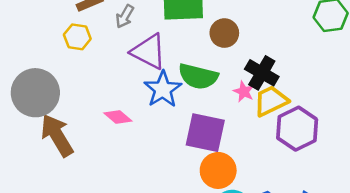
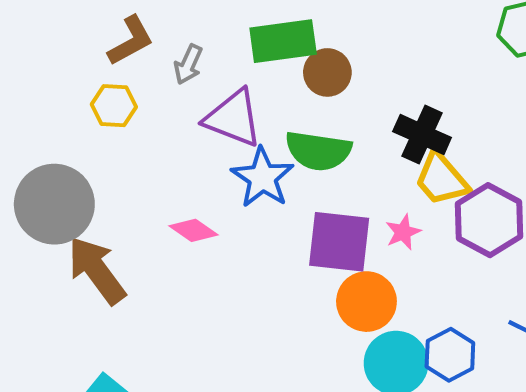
brown circle: (224, 33) -> (327, 72), moved
pink star: (244, 92) -> (403, 232), moved, turned 30
yellow trapezoid: (271, 101) -> (441, 179), turned -99

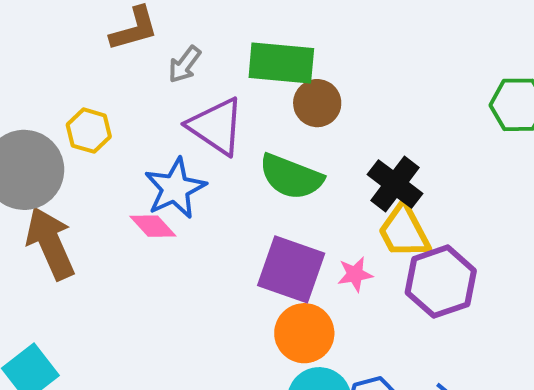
yellow hexagon: (114, 106) -> (89, 131), moved
blue star: (263, 178) -> (175, 188), moved

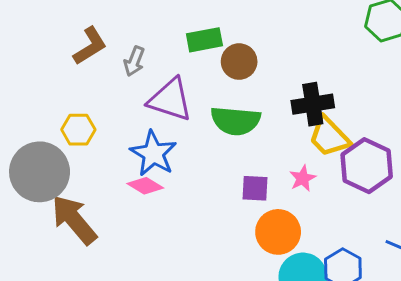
green rectangle: (281, 63) -> (204, 40), size x0.7
black cross: (395, 184) -> (313, 104), turned -30
purple square: (291, 269) -> (255, 188), size x0.6

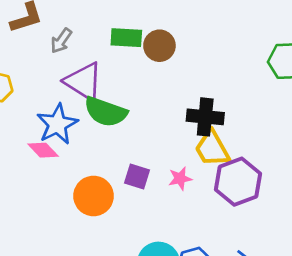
brown circle: (239, 62) -> (159, 46), moved
green semicircle: (236, 121) -> (106, 112), moved
orange circle: (278, 232) -> (94, 196), moved

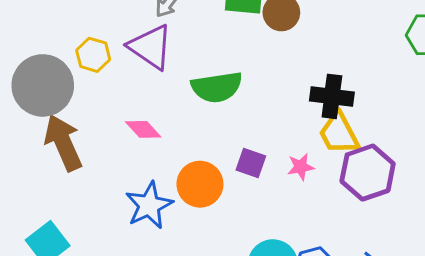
purple triangle: (84, 82) -> (151, 47), moved
green semicircle: (106, 112) -> (217, 87), turned -30
blue star: (57, 124) -> (149, 205), moved

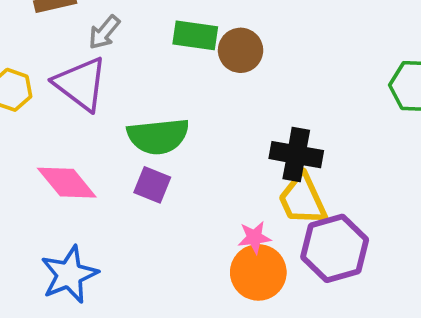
pink diamond: (143, 129) -> (67, 183), size x1.4
purple square: (251, 163) -> (152, 185), moved
orange circle: (200, 184) -> (258, 272), moved

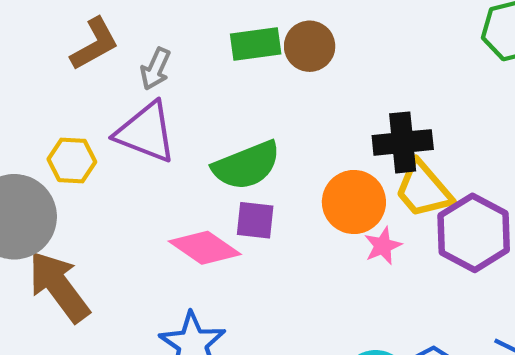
pink diamond: (67, 183) -> (205, 248), moved
orange circle: (258, 272) -> (354, 202), moved

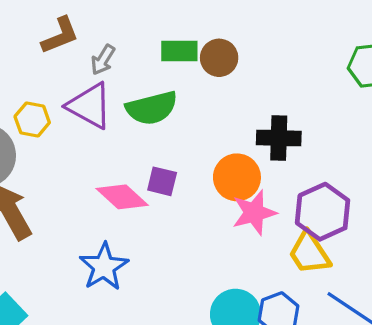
green semicircle: (246, 165) -> (152, 108), moved
yellow trapezoid: (423, 189) -> (309, 253), moved
pink star: (383, 246) -> (254, 213), size x1.6

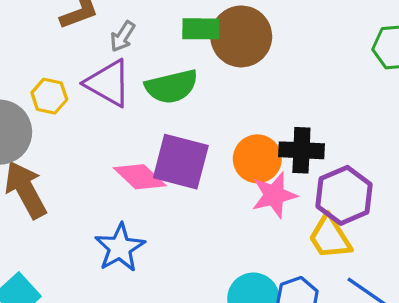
brown circle: (219, 58) -> (241, 36), size x1.6
black cross: (279, 138) -> (301, 150), moved
purple square: (162, 181) -> (181, 162), size x1.8

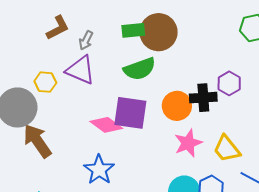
green semicircle: (172, 87) -> (140, 69), moved
pink star: (274, 195) -> (188, 143), moved
purple hexagon: (344, 195) -> (229, 83), moved, size x0.7

